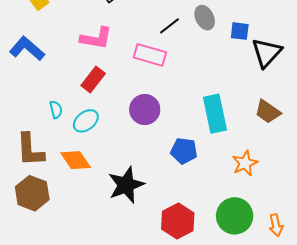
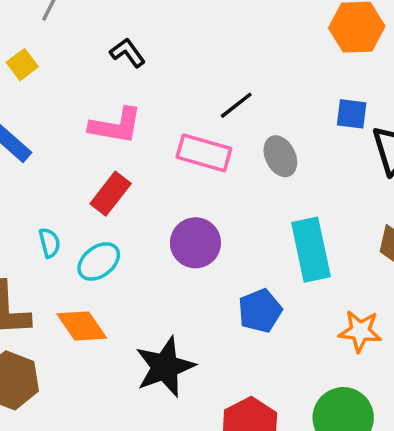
gray ellipse: (205, 18) -> (280, 156), moved
blue pentagon: (184, 151) -> (260, 311), turned -30
orange star: (245, 163) -> (360, 331), turned 30

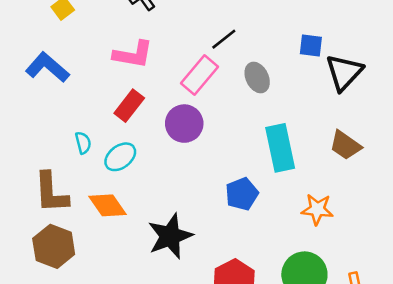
pink rectangle: (204, 153) -> (200, 75), turned -66
purple circle: (195, 243) -> (184, 124), moved

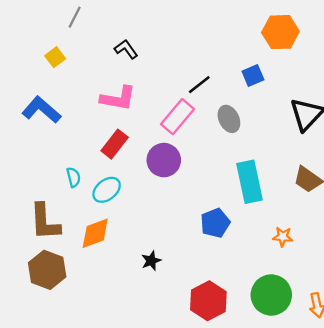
blue square: (311, 46) -> (253, 75), moved, turned -30
orange diamond: (107, 205) -> (95, 233), turned -76
orange star: (317, 209) -> (283, 237), size x0.7
black star: (170, 236) -> (151, 261), size x0.5

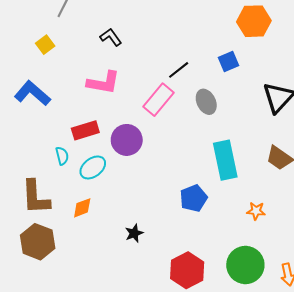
red rectangle: (115, 144) -> (85, 130), moved, turned 35
purple circle: (164, 160) -> (127, 140), moved
orange diamond: (95, 233) -> (82, 208), size x0.7

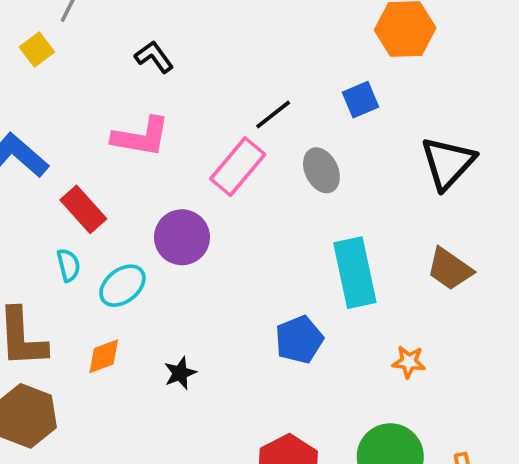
yellow square: (45, 45) -> (37, 49), moved
red rectangle: (85, 130) -> (83, 209), moved, turned 65
black star: (134, 233) -> (180, 373), moved

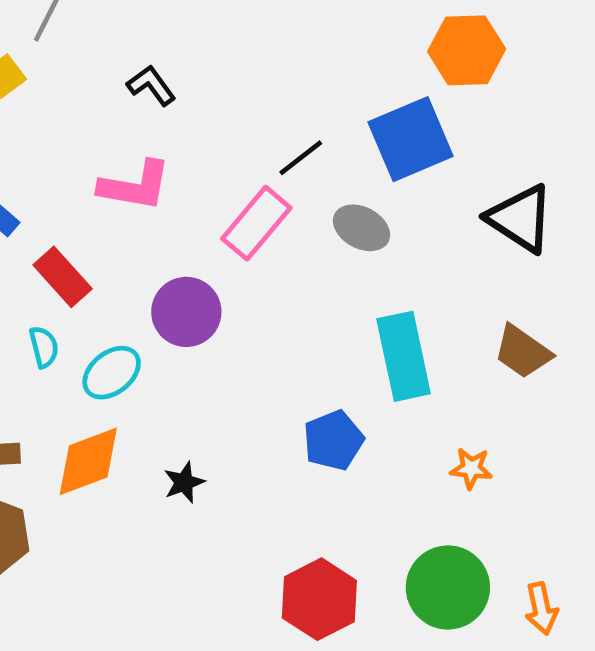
blue square: (360, 100) -> (411, 139), size x1.8
black triangle: (448, 163) -> (520, 218), turned -40
gray ellipse: (321, 170) -> (361, 228), turned -36
orange diamond: (104, 356) -> (88, 461), size x1.6

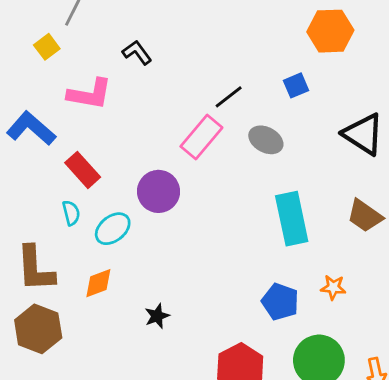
blue square: (411, 139) -> (296, 85), size x0.5
pink L-shape: (135, 186) -> (90, 94), moved
blue pentagon: (333, 440) -> (280, 302), moved, turned -30
orange diamond: (88, 461) -> (98, 283), size x0.7
black star: (184, 482) -> (157, 316), moved

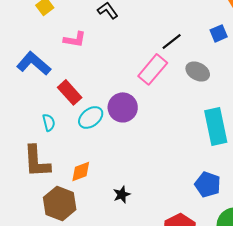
pink L-shape: (90, 94) -> (75, 39), size x0.7
cyan semicircle: (71, 213) -> (49, 122), moved
cyan ellipse: (113, 229) -> (91, 117), moved
brown hexagon: (38, 329) -> (60, 203), moved

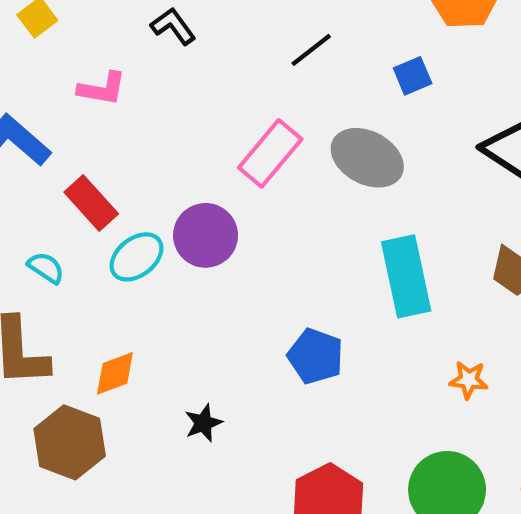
black line: (172, 41) -> (311, 50), moved
gray ellipse: (198, 71) -> (367, 158), size x1.4
cyan semicircle: (49, 122) -> (46, 268), turned -42
blue pentagon: (208, 184) -> (315, 356), moved

